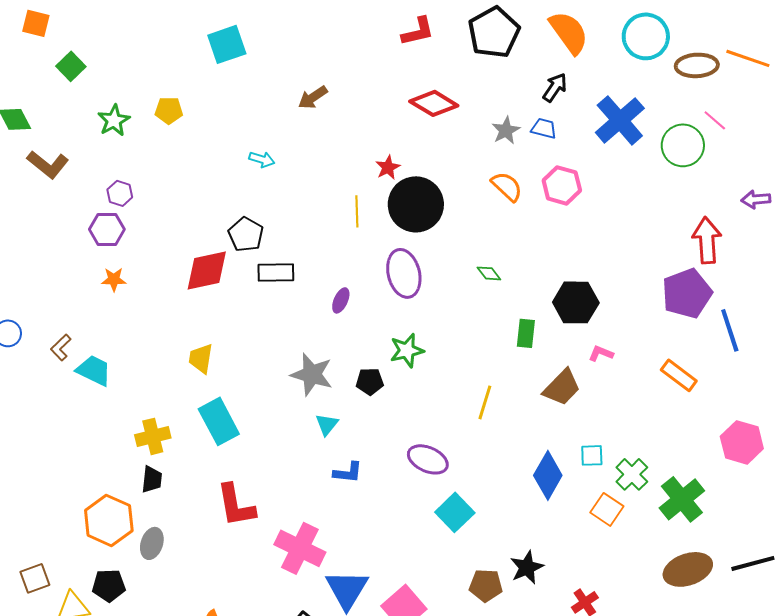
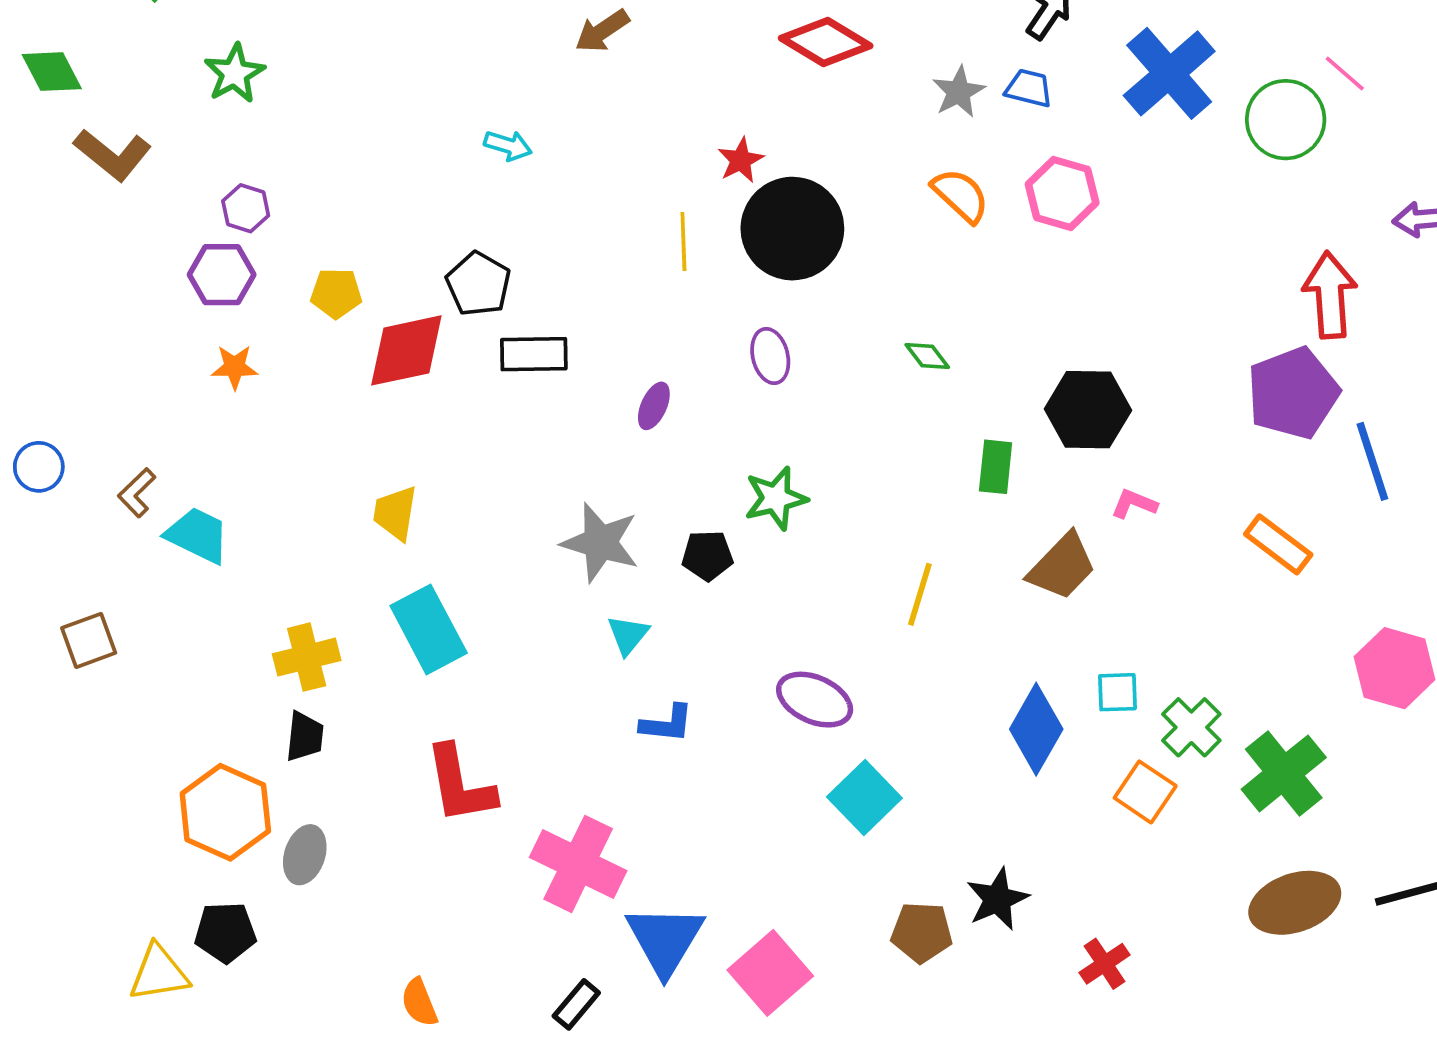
yellow pentagon: (169, 110) -> (336, 293), moved
purple ellipse: (404, 273) -> (770, 356), size x0.6
brown square: (35, 578) -> (89, 640), moved

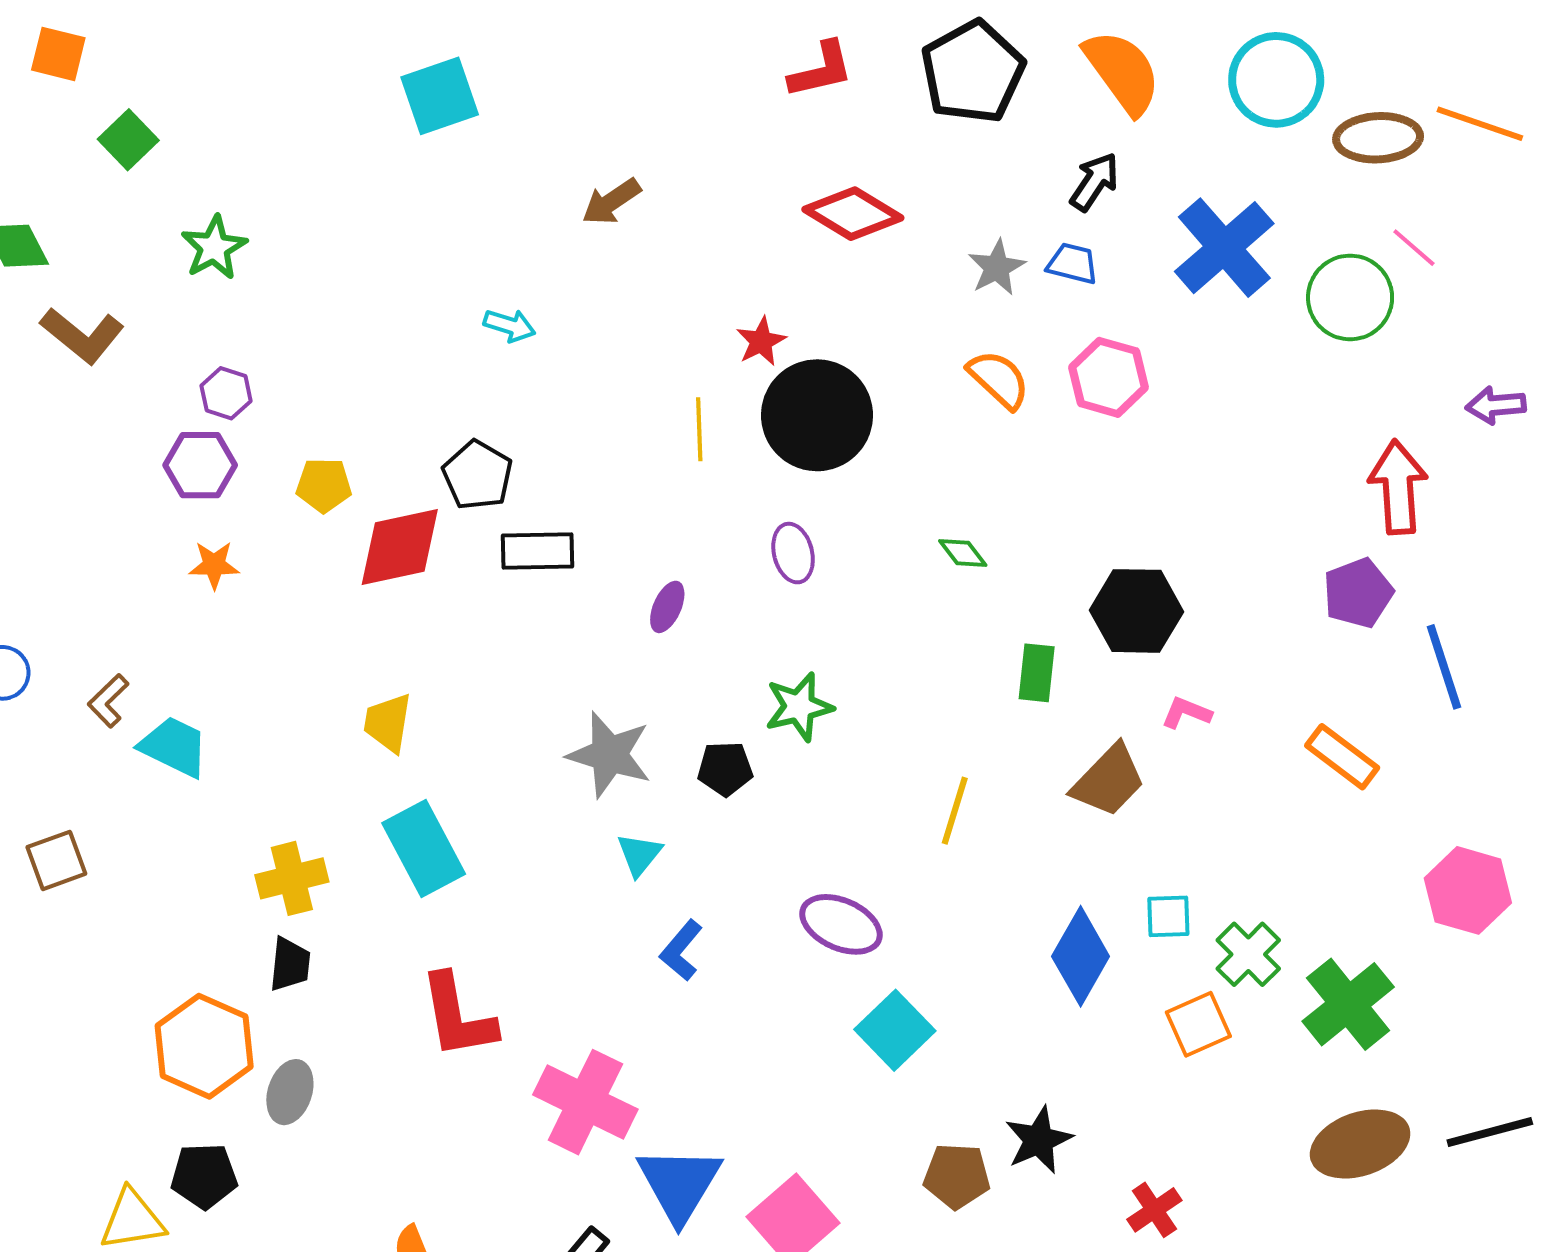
purple pentagon: (1293, 393) -> (1358, 593), size x0.7
blue L-shape: (667, 724) -> (681, 950), turned 124
orange square: (1145, 792) -> (1198, 1024), turned 32

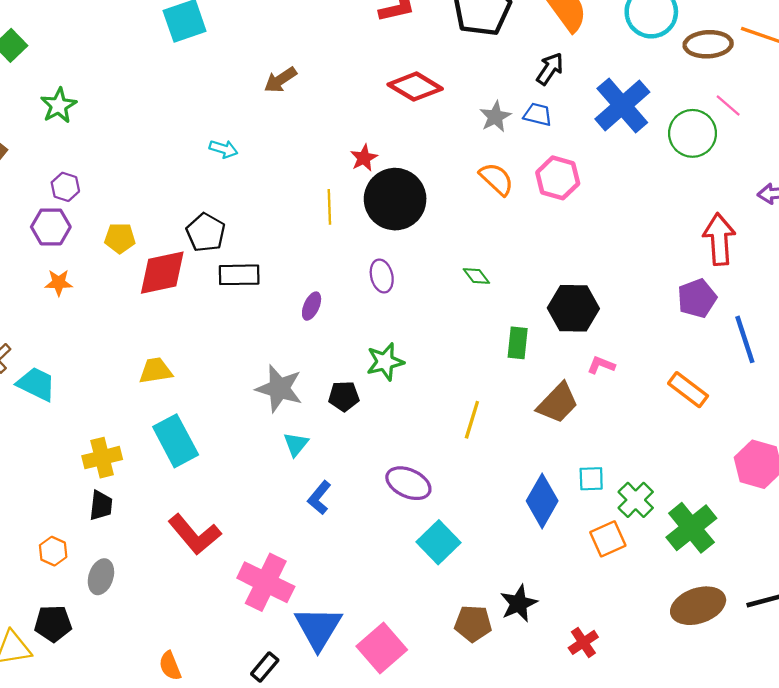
yellow trapezoid: (388, 723) -> (156, 371), turned 72
red L-shape: (458, 1016) -> (195, 534), turned -30
orange hexagon: (204, 1046) -> (53, 551), size x0.5

